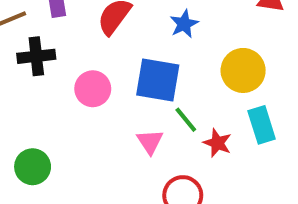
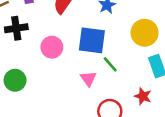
red star: (217, 143) -> (143, 96), moved
green circle: (33, 167) -> (15, 80), moved

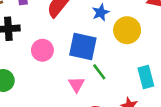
yellow circle: (145, 33) -> (127, 30), moved

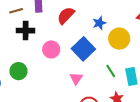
blue square: (83, 47) -> (83, 49), turned 30
green line: (99, 72) -> (111, 71), moved

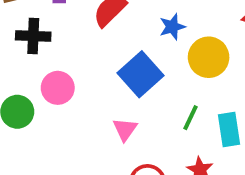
pink circle: (51, 49) -> (58, 88), moved
green line: (111, 71) -> (191, 118), turned 56

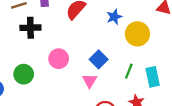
blue square: (141, 74) -> (99, 59), moved, size x0.7
pink circle: (58, 88) -> (59, 59), moved

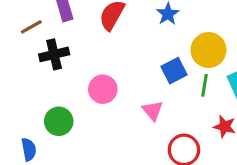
yellow circle: (137, 34) -> (208, 50), moved
blue square: (99, 59) -> (174, 71), moved, turned 30

